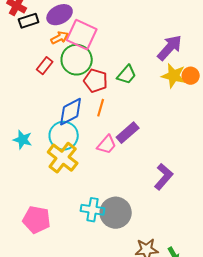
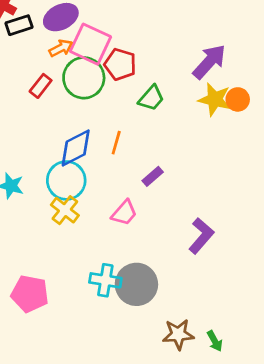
red pentagon: (96, 81) -> (120, 64), moved
purple rectangle: (128, 133) -> (153, 176), size x0.7
pink trapezoid: (107, 145) -> (124, 213), moved
yellow cross: (63, 158) -> (65, 210), size x0.7

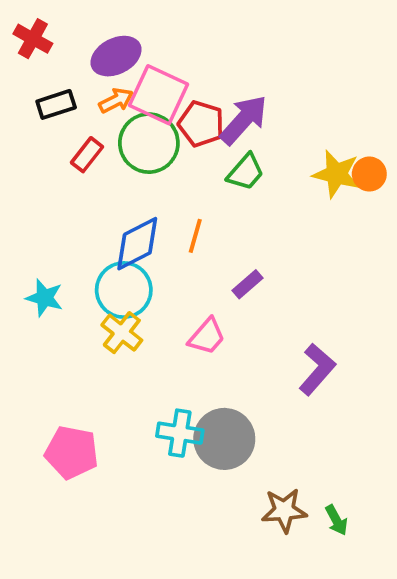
black rectangle: (19, 25) -> (56, 104), moved
purple arrow: (209, 62) -> (244, 120), moved

